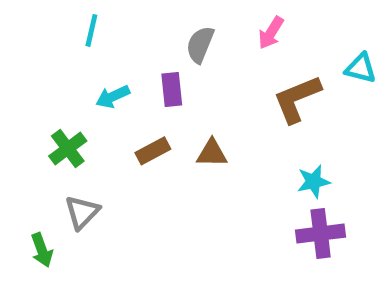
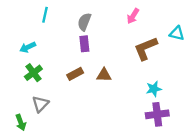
gray semicircle: (200, 45) -> (84, 22), moved
cyan arrow: (113, 97) -> (28, 47), moved

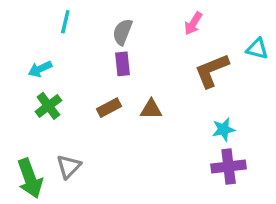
gray triangle: (40, 104) -> (69, 167), moved
green arrow: (21, 122) -> (30, 178), size x1.6

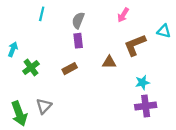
cyan arrow: (40, 69) -> (13, 49), moved, turned 136
brown triangle: (151, 109) -> (109, 62), moved

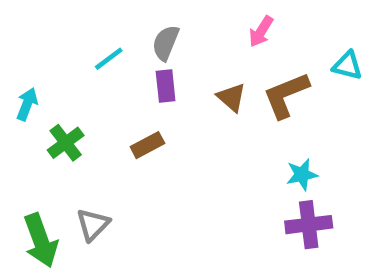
cyan line: (42, 14) -> (109, 59), moved, turned 40
brown triangle: (109, 62) -> (231, 97), moved, turned 40

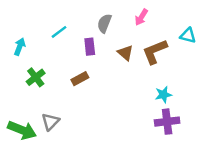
gray semicircle: (166, 43) -> (104, 23), moved
cyan arrow: (27, 104) -> (20, 47), moved
green arrow: (41, 240) -> (22, 130), turned -48

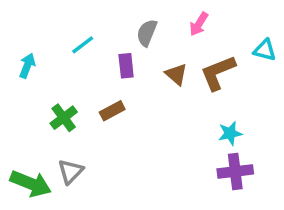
green cross: (36, 77) -> (64, 118), moved

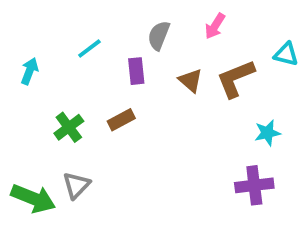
cyan star: (230, 133) -> (267, 133), moved

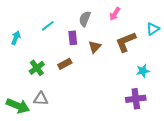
cyan triangle: (286, 54) -> (153, 29), turned -48
brown triangle: (191, 80) -> (95, 47), moved, turned 32
gray triangle: (76, 185) -> (41, 99), turned 49

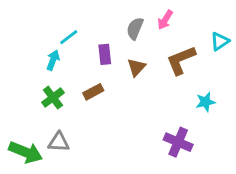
gray semicircle: (85, 19) -> (135, 28), moved
cyan arrow: (16, 38) -> (53, 60), moved
purple cross: (136, 99) -> (178, 142), moved, turned 30

